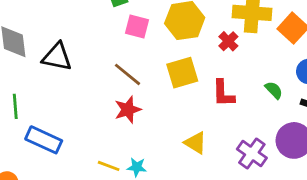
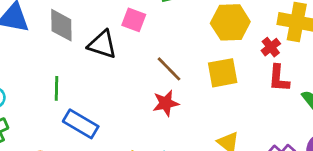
pink square: (137, 27) -> (134, 20), moved
red L-shape: (223, 93) -> (279, 78), moved

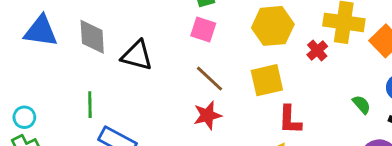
pink square: (134, 20) -> (203, 30), moved
red L-shape: (279, 78) -> (290, 120), moved

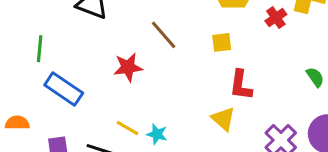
yellow square: (267, 80) -> (222, 42), size x0.6
red star: (207, 115) -> (128, 67), moved

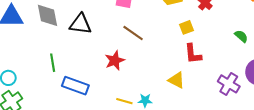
yellow square: (222, 42) -> (187, 27), moved
yellow triangle: (223, 119) -> (177, 80), moved

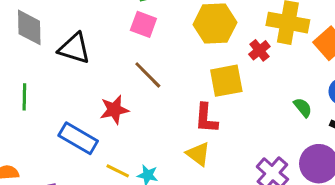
yellow square: (187, 27) -> (226, 81), size x1.6
red L-shape: (193, 54) -> (206, 118), moved
blue rectangle: (75, 86) -> (78, 138), moved

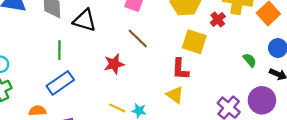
yellow square: (226, 81) -> (194, 42), turned 30
green line: (24, 97) -> (59, 50), moved
blue rectangle: (78, 138) -> (60, 83), moved, turned -64

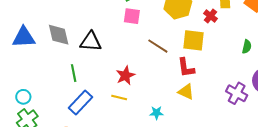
brown line: (138, 39) -> (158, 46), moved
green semicircle: (250, 60) -> (247, 47), turned 64
yellow line: (117, 108) -> (119, 97), moved

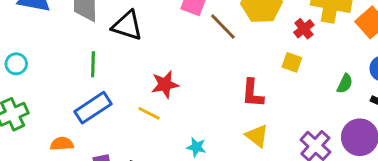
yellow square: (193, 40) -> (292, 62), moved, size x0.6
brown line: (158, 46) -> (223, 26), moved
yellow triangle: (186, 92) -> (257, 136), moved
cyan circle: (23, 97) -> (16, 64), moved

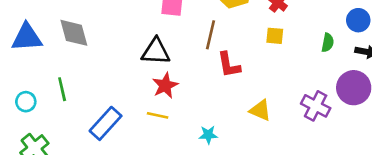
black triangle: (127, 26) -> (156, 52), moved
brown line: (223, 26) -> (211, 35), moved, turned 72
green line: (93, 64) -> (62, 89), moved
red L-shape: (253, 93) -> (229, 65), moved

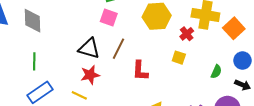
brown line: (211, 35) -> (119, 49), moved
green line: (62, 89) -> (34, 61), moved

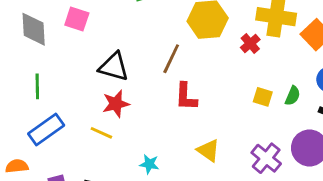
pink square: (109, 17) -> (77, 19), moved
brown line: (119, 49) -> (171, 59), moved
yellow square: (179, 58) -> (263, 97), moved

